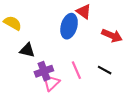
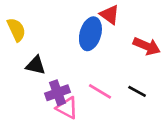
yellow semicircle: (13, 23) -> (16, 30), turned 36
pink line: (76, 70) -> (100, 91), turned -36
pink triangle: (51, 83) -> (67, 108), turned -48

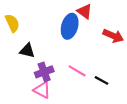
black line: (137, 91) -> (102, 80), moved
pink triangle: (67, 108) -> (42, 90), moved

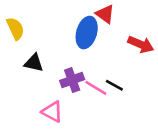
purple cross: (44, 72) -> (72, 80), moved
black line: (102, 80) -> (114, 85), moved

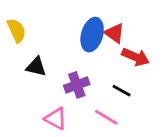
red triangle: (105, 14) -> (115, 33), moved
red arrow: (141, 44) -> (136, 57), moved
pink line: (96, 88) -> (106, 117), moved

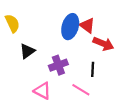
black triangle: (36, 67) -> (27, 51), turned -49
black line: (122, 91) -> (93, 69), turned 64

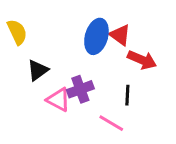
pink triangle: (42, 91) -> (58, 100), moved

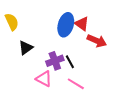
black line: (127, 95) -> (70, 62), moved, turned -32
pink triangle: (58, 100) -> (44, 79), moved

